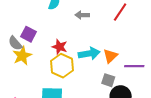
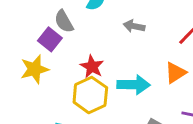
gray semicircle: (15, 43) -> (64, 21), moved
orange triangle: (110, 56) -> (175, 73), moved

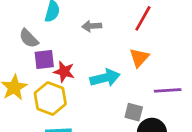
purple square: (50, 39) -> (44, 59), moved, turned -30
yellow hexagon: (90, 95) -> (50, 99), moved

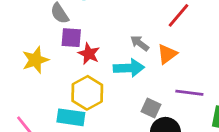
gray arrow: (92, 26) -> (140, 43), moved, turned 30
yellow hexagon: (50, 99) -> (87, 93), moved

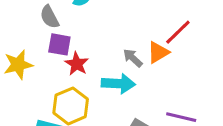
orange triangle: (167, 54) -> (158, 52), moved

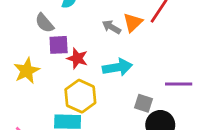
orange triangle: (158, 52) -> (133, 23), moved
gray arrow: (133, 58) -> (111, 27), moved

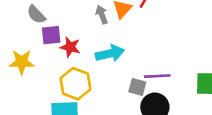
gray arrow: (111, 27) -> (102, 15), turned 42
yellow star: (27, 71) -> (22, 62), turned 30
purple line: (179, 84) -> (157, 76), moved

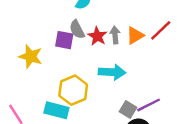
gray semicircle: (36, 15) -> (77, 29), moved
red star: (70, 47) -> (97, 36), moved
purple line: (157, 76) -> (149, 105), turned -40

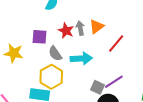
gray semicircle: (77, 29) -> (55, 54), moved
red line: (161, 30) -> (116, 43), moved

